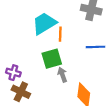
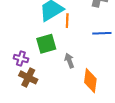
green square: (52, 59) -> (46, 44), moved

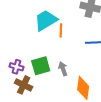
green square: (46, 44) -> (41, 66), moved

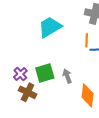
orange line: (61, 30) -> (87, 40), moved
purple cross: (16, 67) -> (20, 74), turned 32

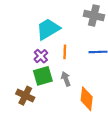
orange line: (87, 40) -> (65, 52), moved
purple cross: (20, 74) -> (41, 56), moved

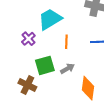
purple cross: (41, 56) -> (28, 39), moved
gray arrow: (66, 79) -> (67, 69), turned 80

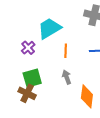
green square: (45, 65) -> (32, 78), moved
gray arrow: (67, 69) -> (67, 77), turned -80

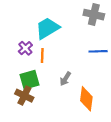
orange line: (66, 51) -> (42, 56), moved
gray arrow: (67, 77) -> (65, 79), turned -128

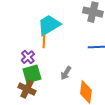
purple cross: (25, 48) -> (28, 57), moved
orange line: (42, 56) -> (44, 41), moved

